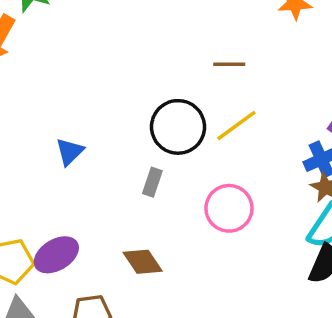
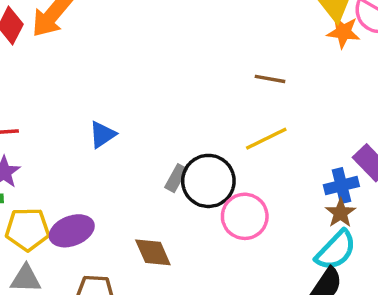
black circle: (178, 127) -> (208, 181), moved

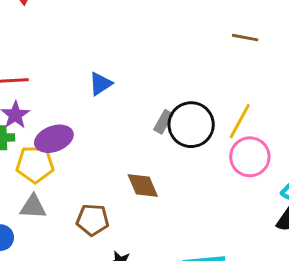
yellow line: (266, 139) -> (240, 121), moved, turned -36
pink circle: (245, 216) -> (250, 157), moved
purple ellipse: (72, 231) -> (54, 139), moved

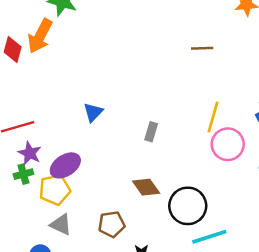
black circle: (191, 125) -> (188, 206), moved
gray triangle: (33, 207) -> (61, 225), turned 35

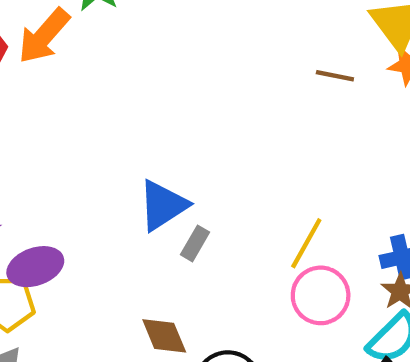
brown line: (202, 48) -> (335, 76), moved
blue triangle: (93, 112) -> (163, 205), moved, size x1.5

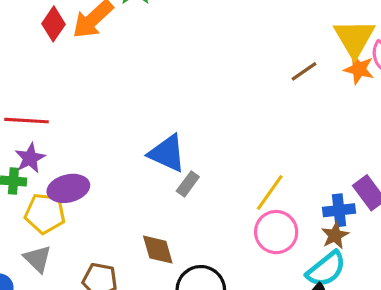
brown line: (335, 76) -> (304, 71), turned -52
blue triangle: (163, 205) -> (167, 153), turned 51

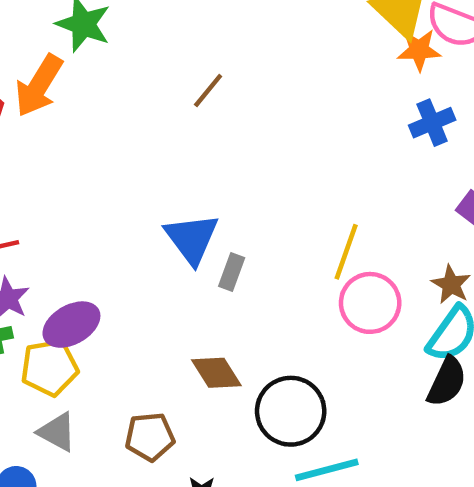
brown line: (304, 71) -> (208, 90), moved
blue triangle: (167, 153) -> (192, 239), turned 45
blue cross: (339, 210) -> (432, 123), moved

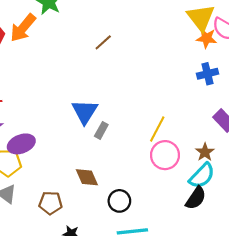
black circle: (291, 411) -> (119, 201), size x0.7

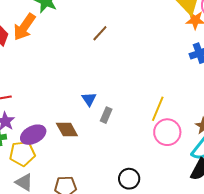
blue triangle: (85, 112) -> (89, 99), size x0.6
brown diamond: (87, 177) -> (67, 129), moved

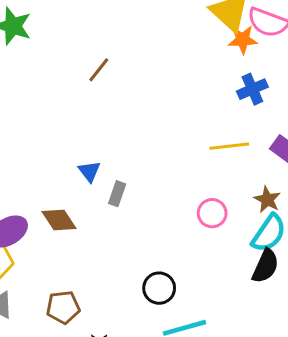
yellow line: (158, 109) -> (229, 146), moved, turned 65
pink circle: (167, 132) -> (212, 213), size x0.7

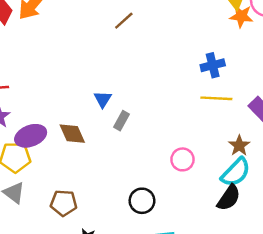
blue cross: (252, 89) -> (213, 65), moved
pink circle: (212, 213) -> (182, 159), moved

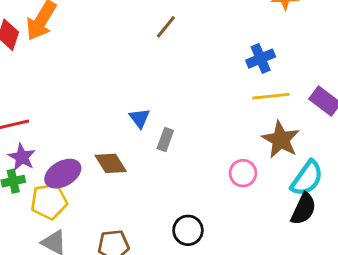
brown line: (124, 21) -> (166, 27), moved
brown star: (239, 146) -> (281, 140), moved, size x1.5
black circle: (142, 201) -> (188, 230), moved

